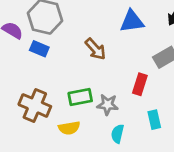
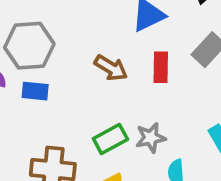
red rectangle: (140, 84) -> (161, 67), moved

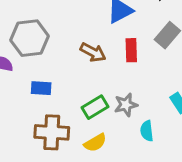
blue rectangle: (35, 91) -> (41, 88), moved

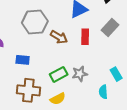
gray hexagon: (30, 38) -> (35, 22), moved
cyan semicircle: (147, 131) -> (103, 92), moved

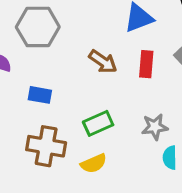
gray hexagon: (35, 22) -> (38, 27), moved
gray star: (80, 74) -> (155, 127), moved

